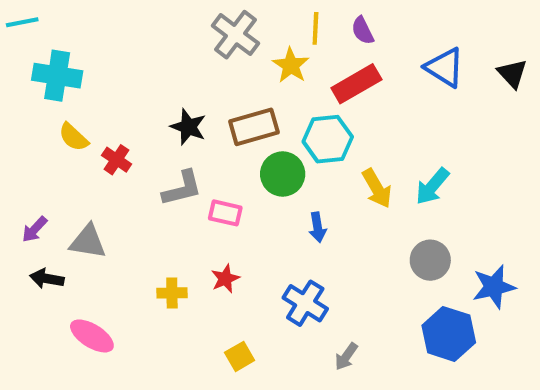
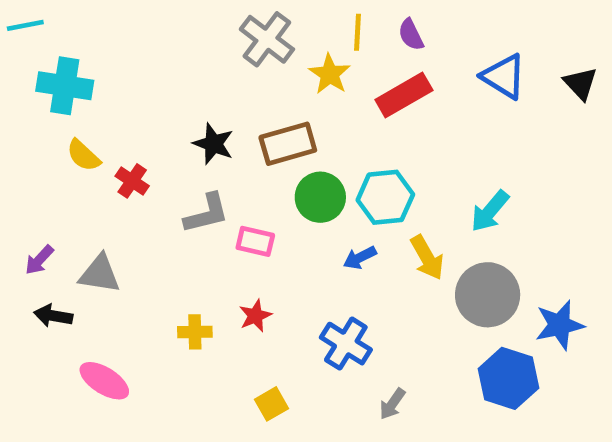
cyan hexagon: (328, 139) -> (385, 197), moved
yellow arrow: (377, 188) -> (427, 258), moved
blue arrow: (317, 227) -> (360, 258), turned 72
gray circle: (430, 260) -> (488, 295), size x1.4

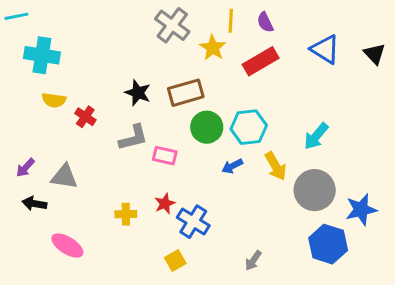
yellow semicircle: (83, 155) -> (54, 100), turned -35
blue cross: (346, 344) -> (193, 222), moved

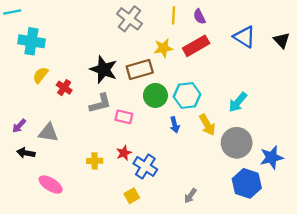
yellow star: (213, 48) -> (163, 48), moved, turned 30
black star: (138, 93) -> (104, 70), size x1.4
yellow semicircle: (54, 100) -> (40, 75), turned 120
blue arrow: (232, 166) -> (175, 125), turned -77

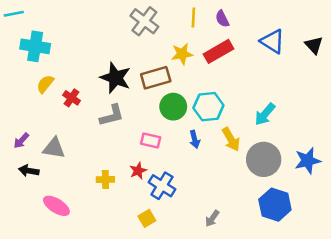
pink rectangle: (124, 117) -> (151, 141), moved
blue star: (272, 157) -> (308, 161), moved

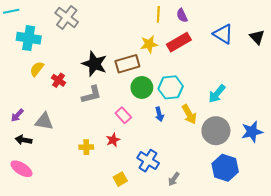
gray cross: (144, 21) -> (67, 17), moved
pink rectangle: (151, 141) -> (123, 115), turned 35
blue cross: (162, 186) -> (148, 161), moved
pink ellipse: (56, 206) -> (21, 169), moved

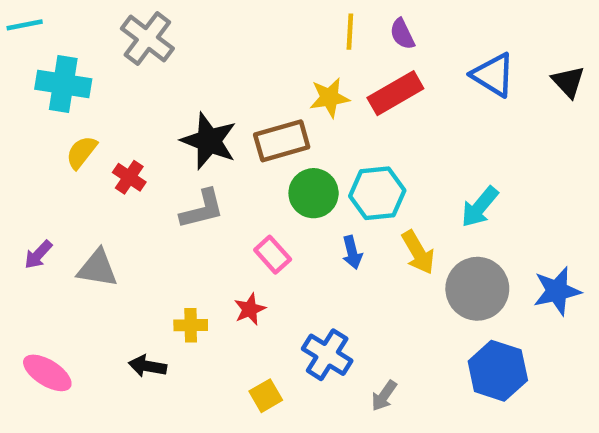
black arrow: (23, 140) -> (147, 366), moved

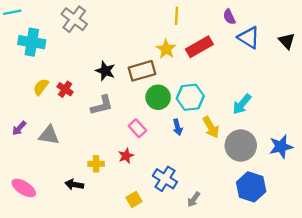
purple semicircle: (402, 34) -> (229, 17), moved
yellow star: (329, 98) -> (166, 49), turned -30
black star: (209, 141) -> (105, 71), size x0.7
yellow semicircle: (81, 152) -> (41, 87), moved

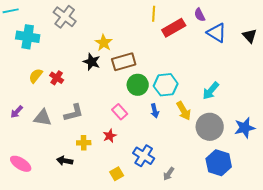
red rectangle: (199, 47) -> (174, 28), moved
yellow star: (166, 49) -> (104, 43), moved
gray L-shape: (102, 105) -> (74, 113), moved

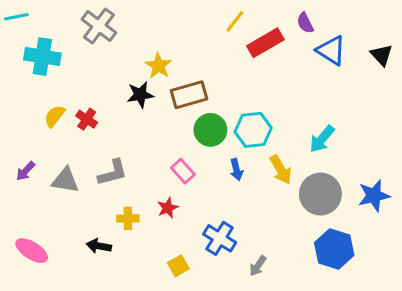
yellow line: (154, 14) -> (235, 21), turned 35
black star: (92, 62) -> (140, 95), turned -30

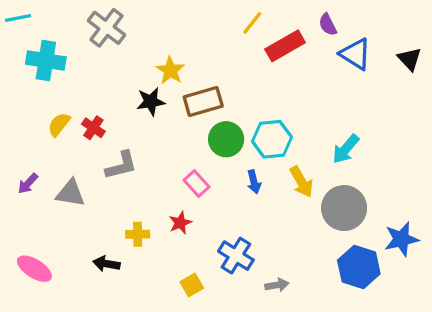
gray L-shape: (113, 173) -> (121, 165), moved
blue star: (374, 196) -> (401, 239), moved
gray arrow: (258, 266) -> (277, 285), turned -135

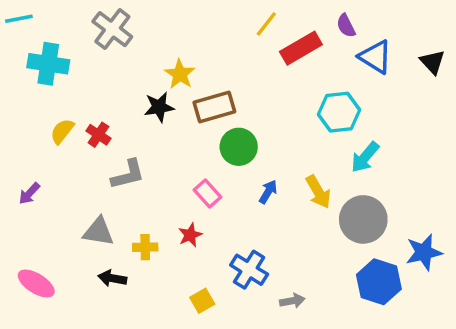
cyan hexagon: (272, 139) -> (339, 112), moved
blue arrow: (254, 182) -> (268, 192), turned -135
gray triangle: (70, 193) -> (98, 232), moved

